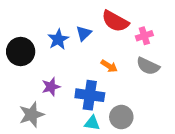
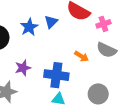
orange arrow: (109, 66) -> (81, 56), moved
gray circle: (121, 117) -> (98, 94), moved

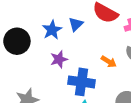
purple star: (23, 68) -> (59, 59), moved

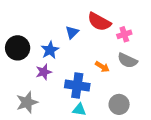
blue star: (52, 30) -> (50, 50), moved
purple star: (59, 59) -> (44, 72), moved

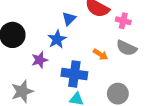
pink cross: (124, 34) -> (123, 21), turned 32
blue star: (50, 50) -> (57, 39), moved

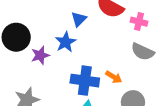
orange arrow: (100, 54) -> (114, 77), moved
purple star: (40, 60) -> (40, 55), moved

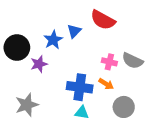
pink cross: (139, 22) -> (109, 62), moved
blue star: (66, 42) -> (53, 40), moved

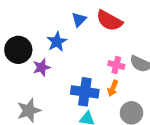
blue triangle: (74, 31) -> (79, 19), moved
orange arrow: (106, 84) -> (113, 88), turned 80

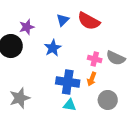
blue star: (57, 42) -> (53, 48), moved
purple star: (42, 67) -> (27, 27), moved

